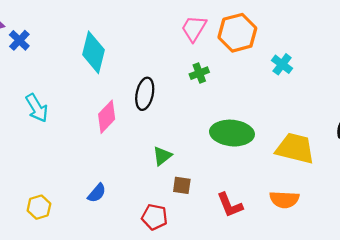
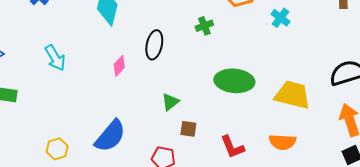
pink diamond: (107, 117) -> (119, 66), size x0.7
blue semicircle: (97, 193) -> (110, 136), size x1.8

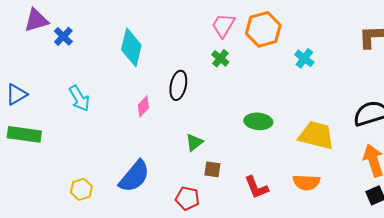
green cross: (204, 26) -> (220, 58), moved, turned -30
green ellipse: (234, 81) -> (258, 121), size x0.7

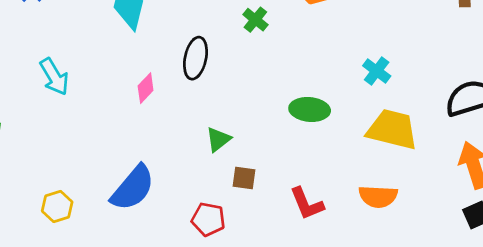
cyan cross: (304, 58) -> (377, 71), moved

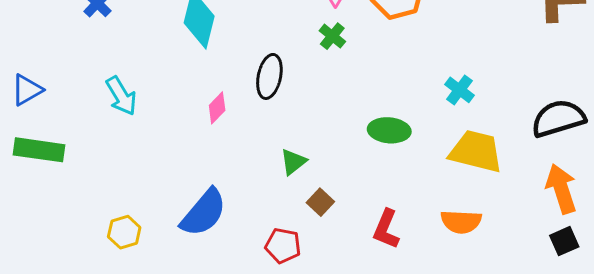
brown square: (244, 178) -> (320, 202), turned 35
red L-shape: (307, 204) -> (386, 229), turned 45

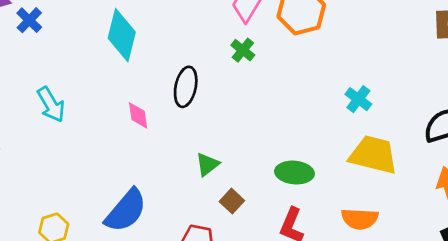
pink diamond: (217, 108) -> (138, 115), turned -52
green ellipse: (389, 130) -> (294, 173), moved

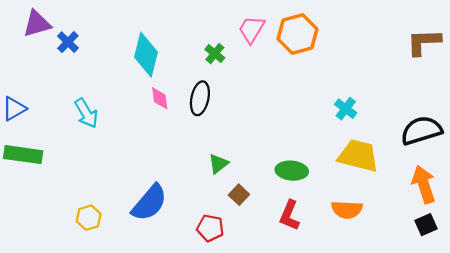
green cross: (243, 50) -> (215, 54), moved
pink diamond: (138, 115) -> (160, 98), moved

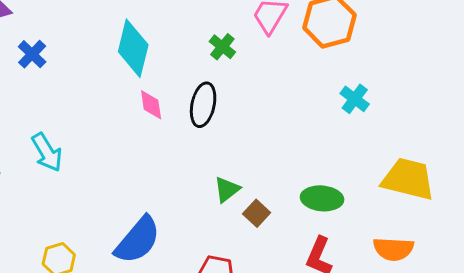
blue cross: (68, 42) -> (32, 54), moved
cyan cross: (346, 109) -> (355, 99), moved
cyan arrow: (86, 113) -> (47, 152), moved
brown square: (239, 195) -> (257, 213), moved

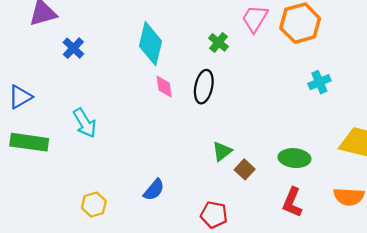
cyan cross: (355, 99) -> (319, 82), turned 30
blue semicircle: (138, 240) -> (154, 190), size x0.6

